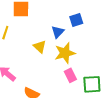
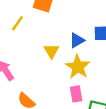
yellow star: (65, 53) -> (78, 67), turned 30

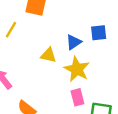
yellow triangle: (51, 51) -> (48, 55), turned -42

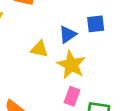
pink rectangle: (77, 97) -> (72, 96), turned 35

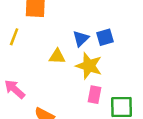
blue square: (96, 24) -> (105, 37), moved

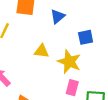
blue triangle: (81, 39) -> (58, 16), moved

